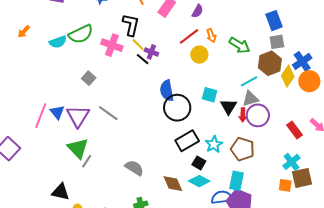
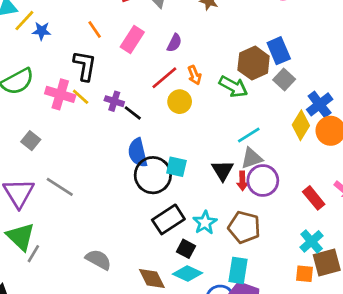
gray square: (277, 42) -> (284, 80), turned -35
yellow line: (138, 45) -> (81, 97), moved
black line: (143, 59) -> (133, 113), moved
brown hexagon: (270, 63) -> (254, 63), moved
cyan square: (210, 95) -> (176, 167), moved

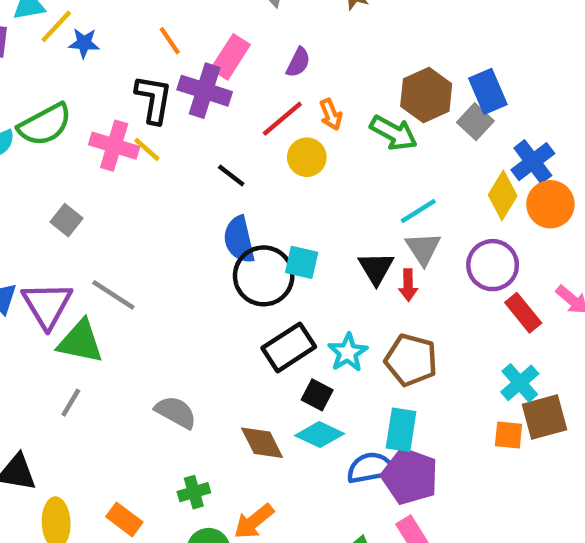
blue rectangle: (279, 51) -> (488, 91), moved
purple cross: (114, 101) -> (205, 91), moved, size x1.6
gray triangle: (252, 158) -> (423, 249), turned -45
purple circle: (263, 181) -> (493, 265), moved
green triangle: (21, 237) -> (80, 342), moved, turned -32

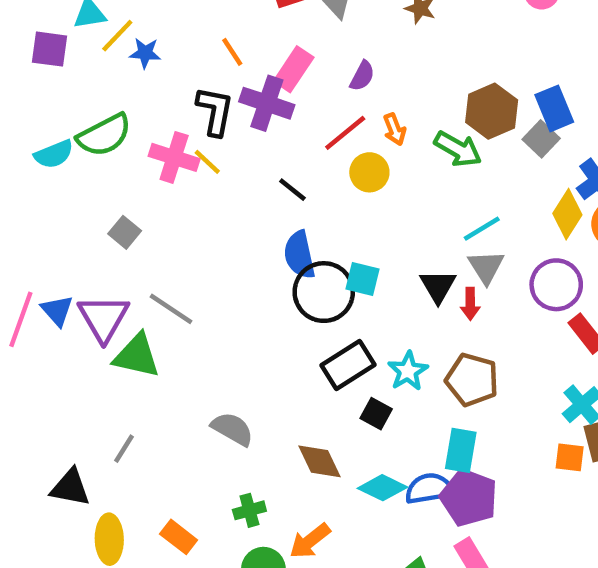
gray line: (71, 403) -> (124, 449), moved
cyan diamond: (320, 435) -> (382, 488), moved

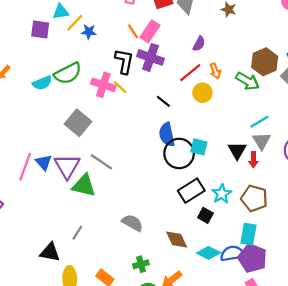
pink rectangle: (294, 69) -> (150, 31), moved
gray square: (125, 232) -> (78, 123), size x1.6

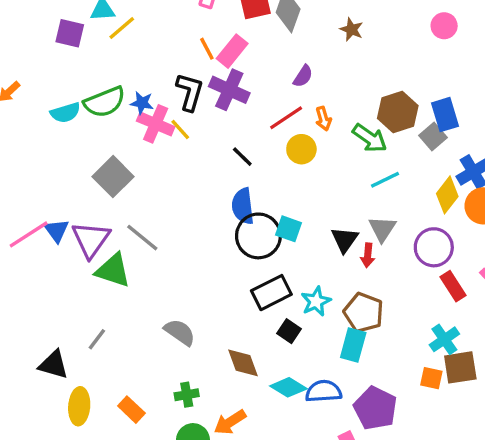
blue star: (89, 32) -> (142, 103), moved
cyan line: (259, 122) -> (385, 180), moved
pink line: (25, 167) -> (29, 234), turned 32
cyan rectangle: (248, 234) -> (353, 345), moved
purple pentagon: (252, 258) -> (375, 408), moved

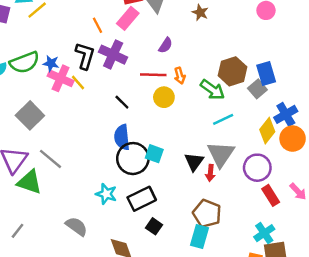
pink rectangle: (232, 51) -> (128, 18), moved
red line: (286, 118) -> (153, 75), turned 35
gray triangle: (382, 229) -> (221, 154), size x1.4
cyan star: (316, 301) -> (106, 194), moved, turned -30

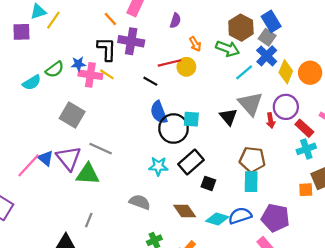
green semicircle: (25, 62) -> (55, 69), size x0.7
red line: (153, 75) -> (170, 63), moved
blue cross: (286, 114) -> (267, 56), moved
red arrow: (210, 173) -> (271, 120), moved
cyan cross: (264, 233) -> (306, 149), moved, turned 30

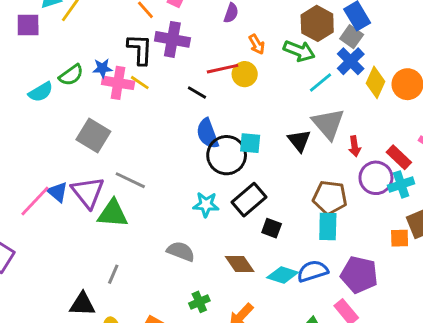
purple circle: (286, 107) -> (376, 178), moved

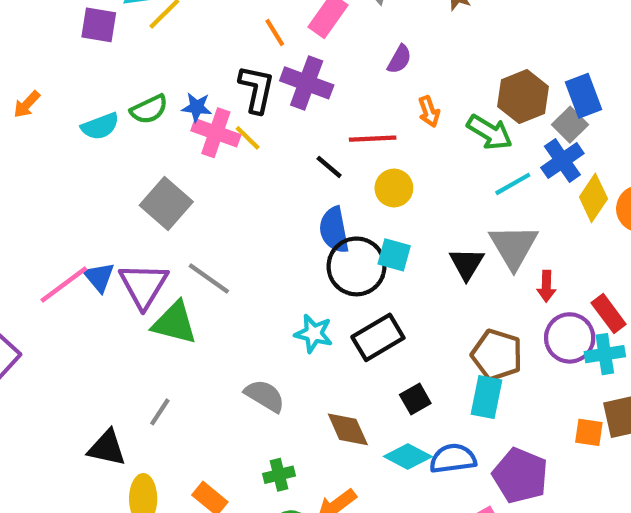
yellow circle: (245, 74) -> (394, 188), moved
black square: (272, 228) -> (415, 399), moved, turned 30

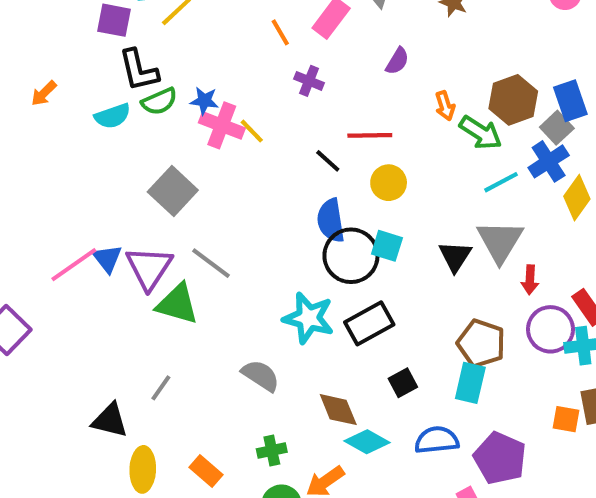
purple cross: (307, 83) -> (309, 81), size x0.6
black L-shape: (257, 89) -> (139, 70), moved, turned 153
orange arrow: (429, 112) -> (445, 106), moved
cyan star: (314, 334) -> (309, 318), size x1.4
cyan diamond: (408, 457) -> (367, 442), moved

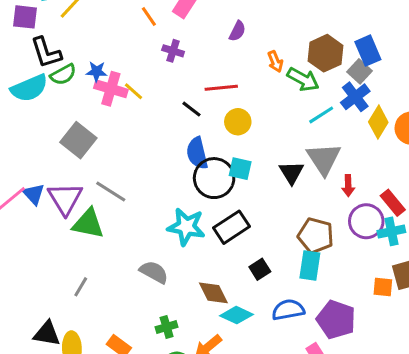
cyan semicircle: (113, 116) -> (29, 88), size x1.4
black triangle: (110, 420) -> (47, 334), moved

